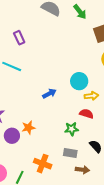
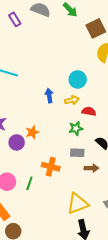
purple rectangle: (19, 38) -> (15, 19), moved
blue arrow: (49, 94) -> (49, 96), turned -64
yellow arrow: (91, 96) -> (72, 100), moved

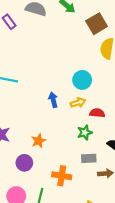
purple circle: (17, 142) -> (24, 163), moved

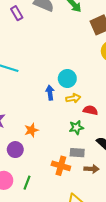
cyan circle: (82, 80) -> (67, 79), moved
orange cross: (62, 176) -> (61, 166), moved

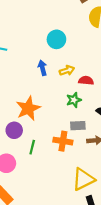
cyan circle: (67, 79) -> (56, 39), moved
orange star: (31, 130) -> (28, 108), size x1.6
green line: (27, 183) -> (32, 147), moved

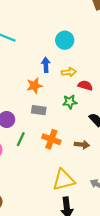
orange star: (28, 108) -> (34, 86), moved, size x0.7
gray rectangle: (78, 126) -> (39, 110), moved

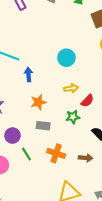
blue arrow: (46, 65) -> (29, 75), moved
red semicircle: (85, 85) -> (87, 101), turned 120
green line: (21, 139) -> (27, 154), turned -56

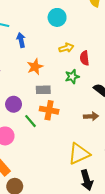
red semicircle: (87, 101) -> (85, 58), turned 136
orange cross: (56, 153) -> (49, 110), moved

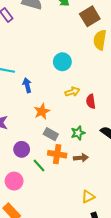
green star: (72, 77) -> (78, 133), moved
gray rectangle: (43, 90) -> (51, 134), turned 32
brown arrow: (91, 116) -> (81, 158), moved
yellow triangle: (79, 154) -> (88, 197), size x0.6

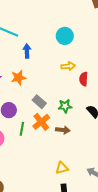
orange star: (42, 111) -> (19, 78), moved
orange cross: (57, 154) -> (41, 122), turned 30
green line: (39, 166) -> (22, 129), turned 40

